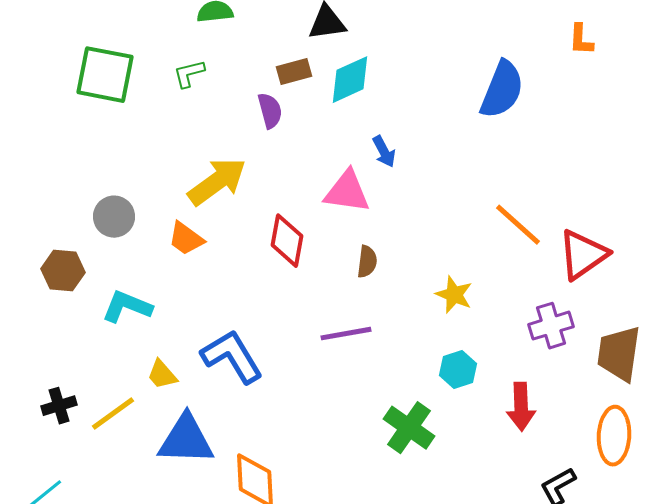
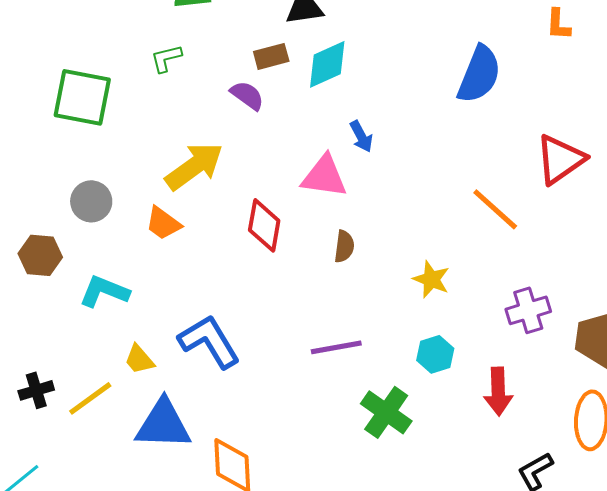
green square: (105, 75) -> (82, 97), moved
purple semicircle: (270, 111) -> (247, 95), turned -39
red triangle: (583, 255) -> (560, 159), moved
purple line: (346, 334) -> (336, 347), moved

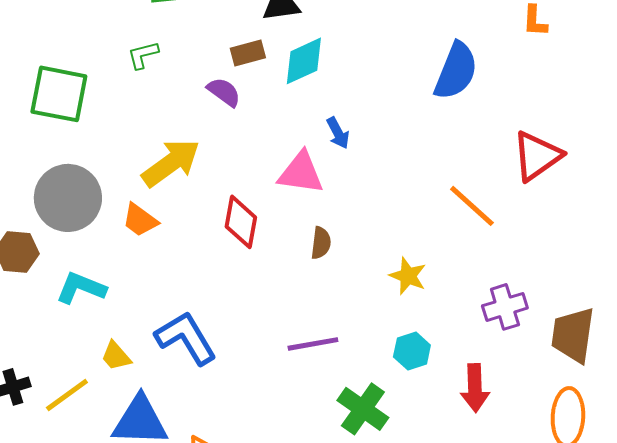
gray circle: (91, 201) -> (68, 198), size x1.6

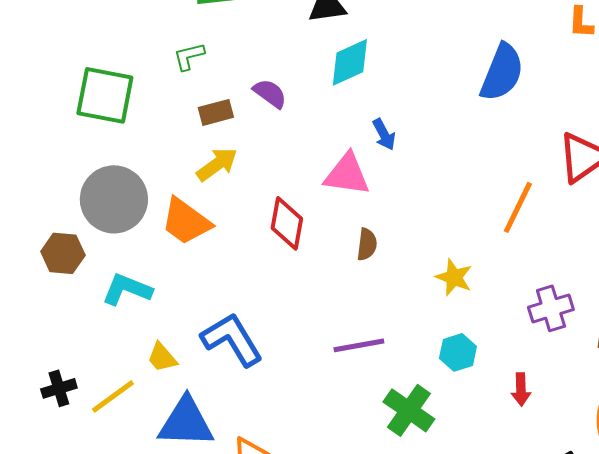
brown rectangle: (248, 53) -> (216, 112), moved
yellow arrow: (171, 163) -> (217, 164), size x0.7
orange line: (472, 206) -> (518, 207), turned 74
orange trapezoid: (140, 220) -> (186, 221), size x1.4
red arrow: (475, 388) -> (521, 389), size x0.7

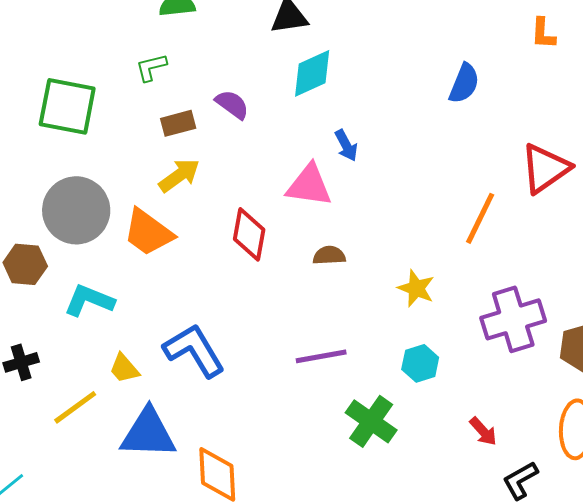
blue semicircle: (502, 72) -> (464, 83), size x0.7
brown semicircle: (367, 244) -> (329, 255), turned -100
purple cross: (551, 308) -> (513, 319), size x1.4
black cross: (59, 388) -> (21, 362), moved
red arrow: (521, 389) -> (483, 431), moved, turned -40

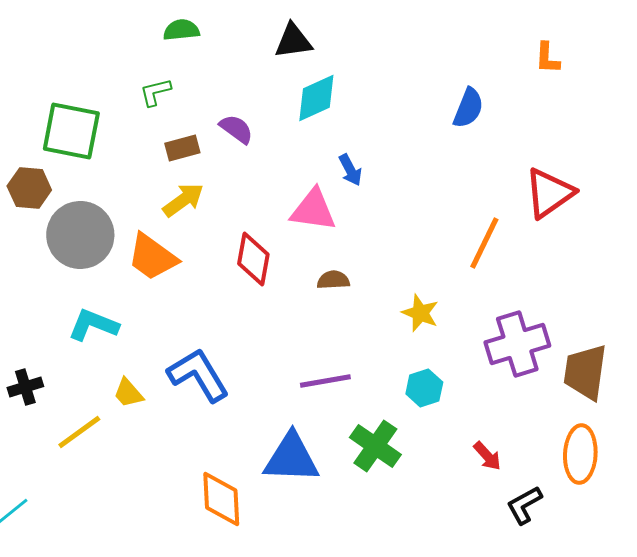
brown hexagon: (25, 264) -> (29, 188), moved
blue triangle: (148, 433) -> (291, 458), moved

